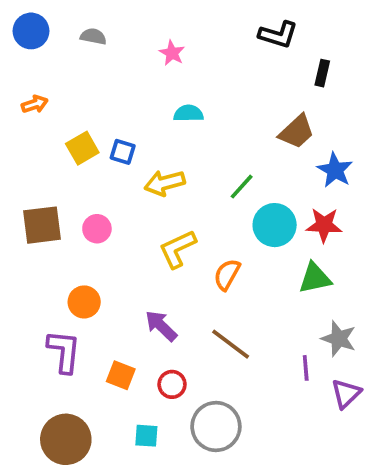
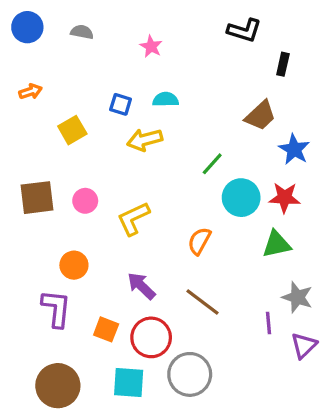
blue square: (123, 152) -> (121, 104), moved
yellow arrow: (165, 183) -> (145, 140), moved
yellow L-shape: (178, 249) -> (133, 218), moved
red circle: (172, 384) -> (151, 337), size x1.6
cyan square: (146, 436) -> (129, 382), size x1.5

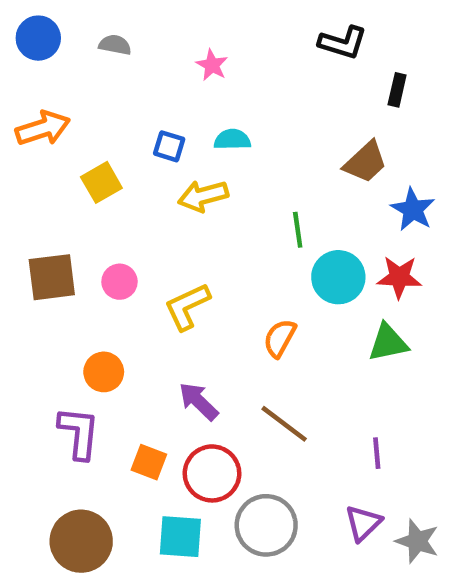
orange arrow: (31, 91) -> (43, 128), size x1.6
green line: (212, 164) -> (298, 230), turned -50
gray star: (297, 297) -> (417, 541), moved
purple triangle: (304, 345) -> (363, 523), moved

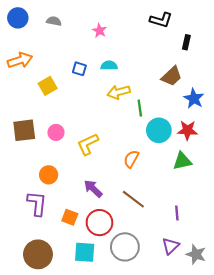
yellow arrow: (203, 196) -> (119, 92), moved

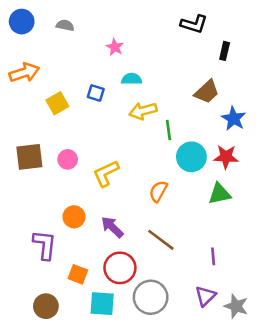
pink star: (99, 31) -> (115, 47), moved
blue square: (79, 69) -> (96, 93), moved
orange circle: (49, 175) -> (74, 217), moved
orange square: (70, 217) -> (78, 274), moved
brown circle: (38, 254) -> (46, 306), size x0.7

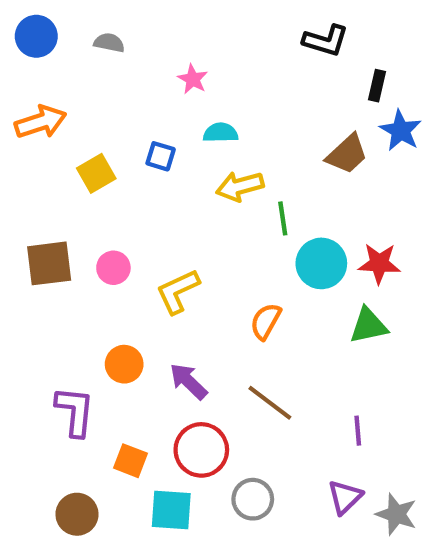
blue star: (234, 119) -> (401, 131), moved
gray circle: (151, 297) -> (253, 499), size x0.7

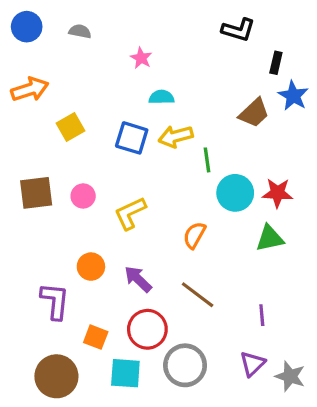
blue square: (161, 156) -> (132, 138), moved, size x1.5
gray circle: (253, 499) -> (185, 365), size x1.4
brown circle: (77, 514) -> (56, 376), size x1.4

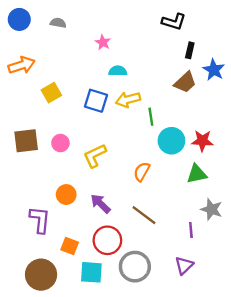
black rectangle: (276, 63) -> (190, 50), moved
gray star: (290, 376) -> (212, 209), moved

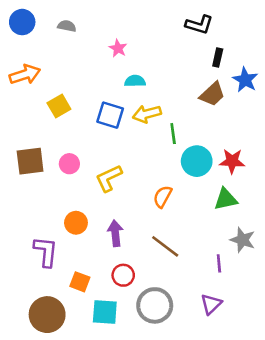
purple arrow: (101, 204) -> (115, 233), turned 40
red circle: (107, 240) -> (123, 275), size x0.7

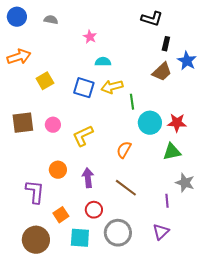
orange square: (80, 282) -> (61, 215), turned 35

